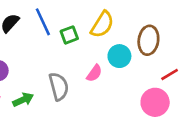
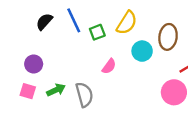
pink semicircle: (94, 73) -> (109, 66), moved
gray semicircle: (59, 86) -> (84, 95), moved

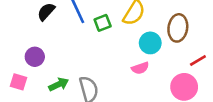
pink semicircle: (109, 66) -> (140, 68), moved, turned 35
pink square: (28, 91) -> (18, 82), moved

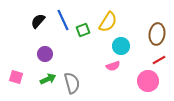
brown ellipse: (178, 28) -> (157, 34), moved
purple circle: (35, 57) -> (45, 54), moved

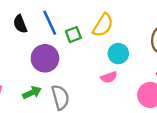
black semicircle: (38, 21) -> (20, 24), turned -63
purple circle: (45, 54) -> (45, 58), moved, size x1.5

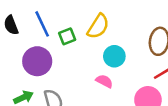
pink semicircle: (109, 77) -> (104, 81), turned -133

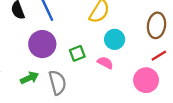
green square: (67, 36) -> (77, 53), moved

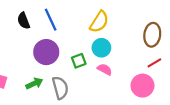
cyan circle: (115, 39) -> (101, 48), moved

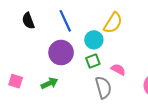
black semicircle: (24, 21) -> (28, 21), moved
cyan circle: (101, 48) -> (94, 40), moved
gray semicircle: (60, 88) -> (103, 87), moved

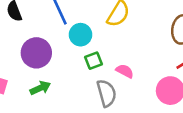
cyan circle: (94, 40) -> (81, 35), moved
purple circle: (61, 53) -> (36, 53), moved

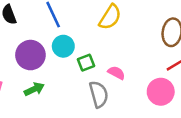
cyan circle: (81, 35) -> (63, 46), moved

